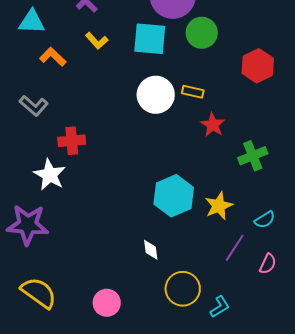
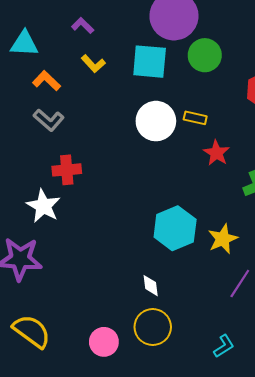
gray L-shape: (34, 106) -> (49, 120), moved
yellow circle: (183, 289) -> (153, 327), moved

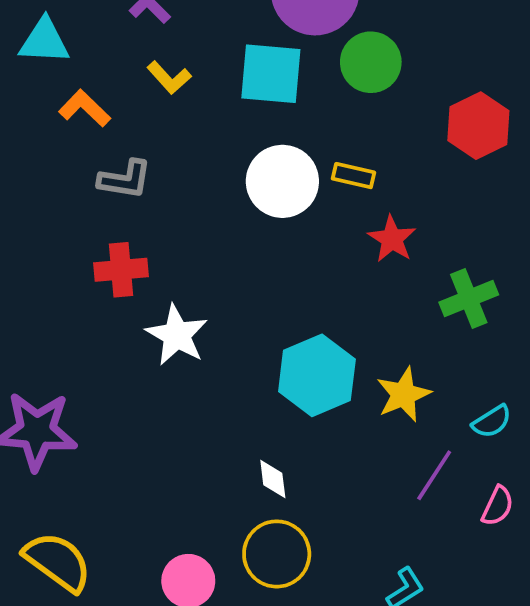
gray L-shape: (49, 120) -> (125, 179), moved, turned -32
white star: (43, 206) -> (177, 335), moved

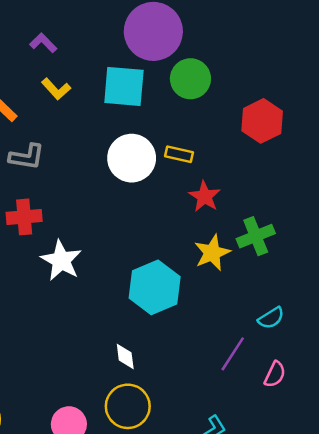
yellow star: (403, 395) -> (212, 253), moved

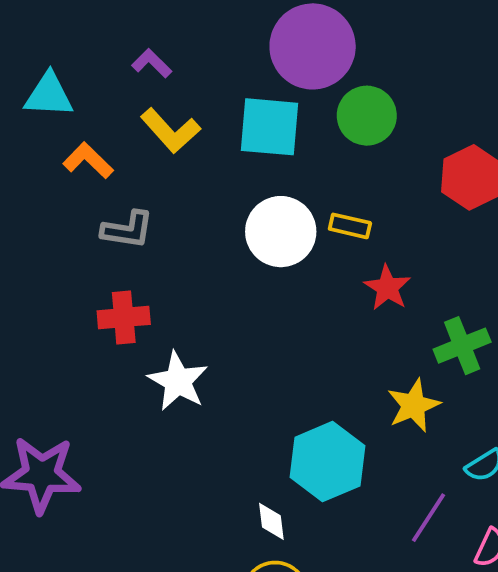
yellow L-shape: (56, 89) -> (170, 131), size x1.4
yellow star: (212, 253) -> (414, 405), moved
cyan hexagon: (155, 287) -> (327, 462), moved

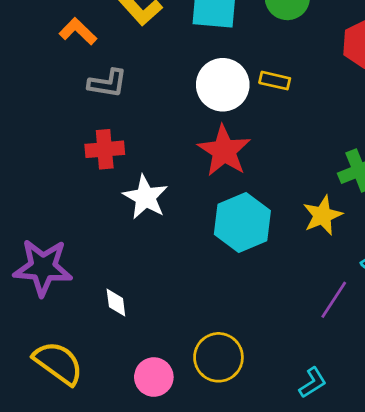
red star: (387, 288) -> (224, 151), moved, size x1.5
cyan hexagon: (327, 462) -> (242, 222), moved
white diamond: (271, 521) -> (116, 303), moved

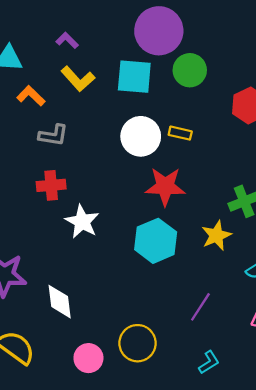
red star: (224, 151) -> (165, 186), moved, turned -30
purple line: (334, 300) -> (200, 307), moved
white diamond: (116, 303) -> (60, 302), size x1.6

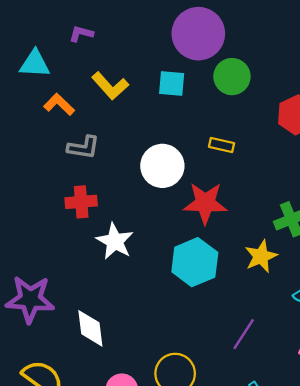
purple L-shape: (67, 40) -> (81, 34), moved, turned -30
cyan square: (134, 77) -> (172, 84), size x0.7
white circle: (141, 136) -> (162, 166), moved

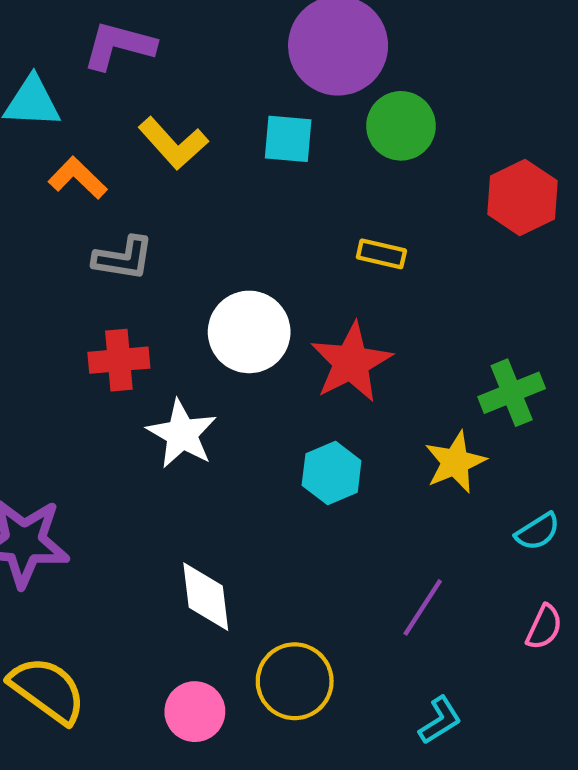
purple L-shape: (81, 34) -> (119, 46), size x1.6
white circle: (162, 166) -> (249, 332), moved
red star: (205, 203) -> (351, 362), turned -30
cyan hexagon: (195, 262) -> (332, 473), size x0.7
white diamond: (90, 328) -> (206, 597), moved

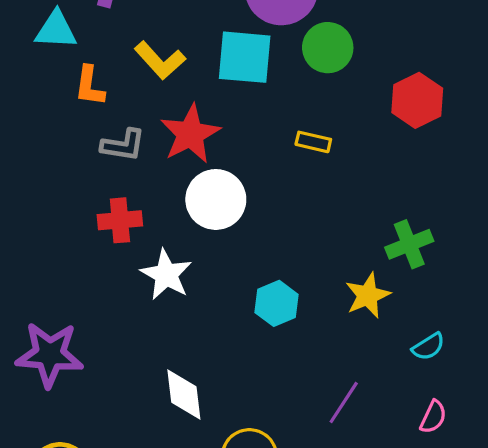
cyan square: (288, 139) -> (245, 57), size x1.5
orange L-shape: (78, 178) -> (90, 86), turned -126
red star: (351, 362) -> (190, 134), moved

